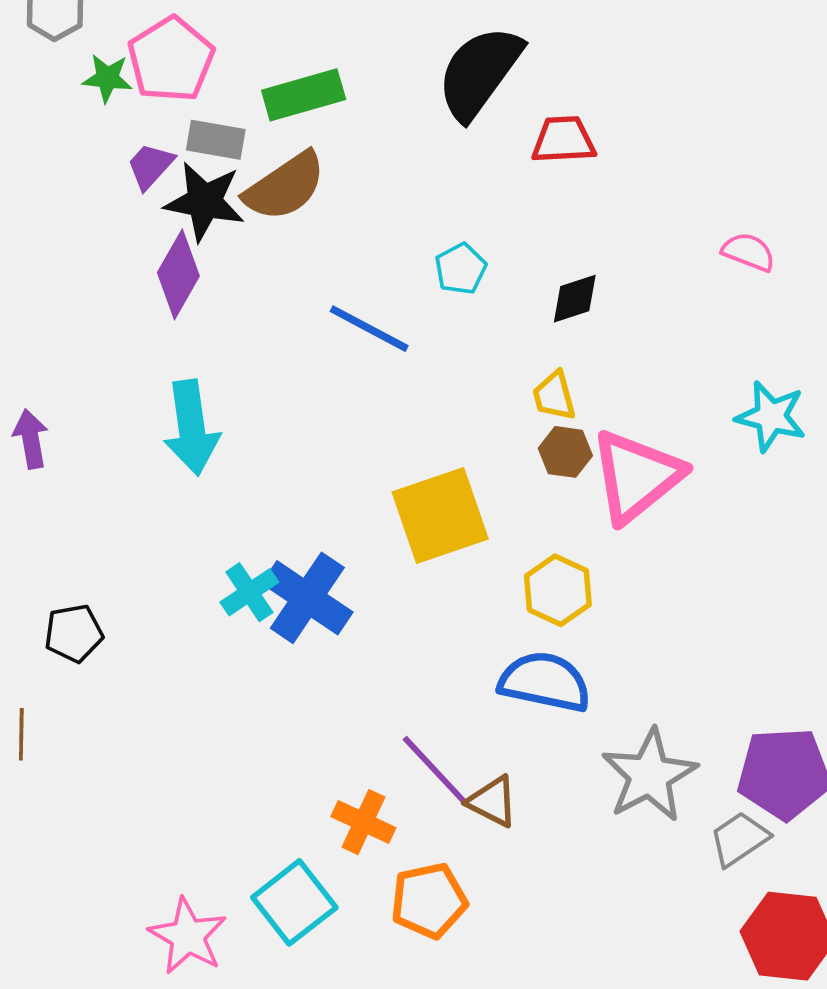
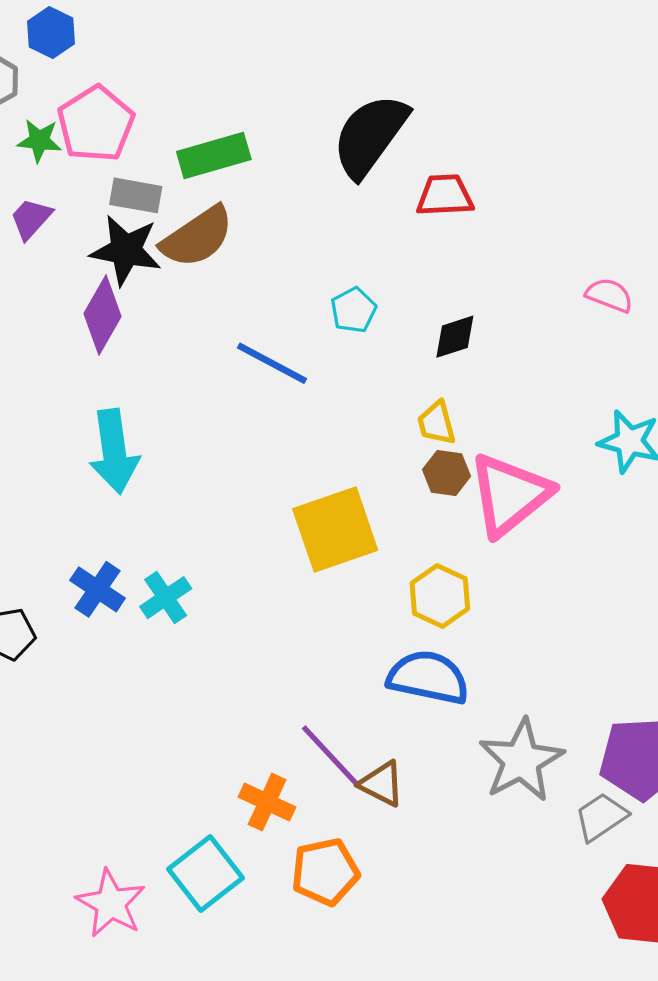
purple trapezoid: (150, 166) -> (31, 219), moved
blue cross: (307, 598) -> (98, 589), moved, size x0.7

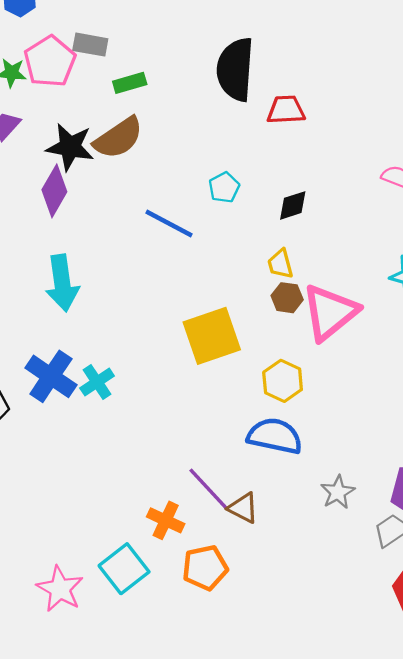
black semicircle: (370, 136) -> (235, 69), turned -32
green rectangle: (214, 156) -> (130, 83), size x0.7
gray rectangle: (136, 195) -> (90, 45), moved
blue cross: (98, 589) -> (51, 376), size x1.4
gray star: (521, 760) -> (338, 492), size x0.6

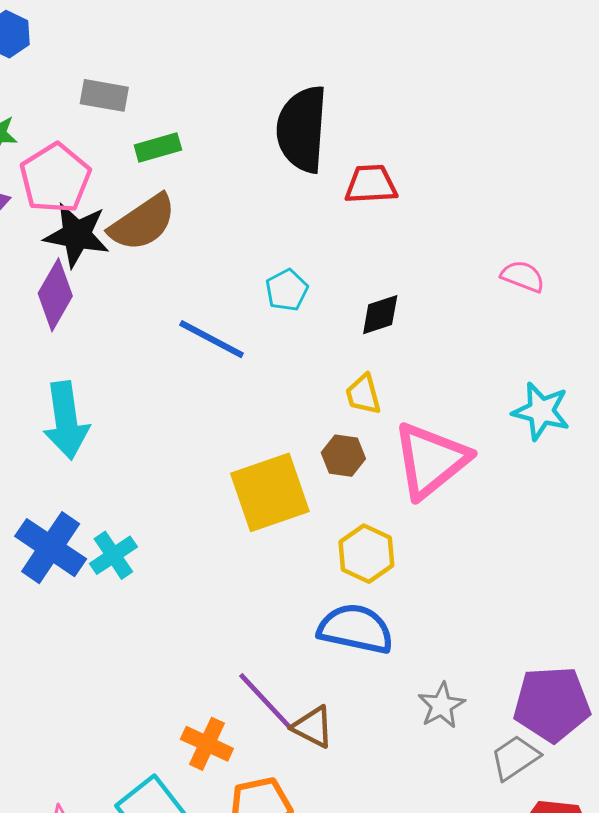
pink pentagon: (50, 61) -> (55, 178), moved
brown hexagon: (287, 298) -> (343, 456), moved

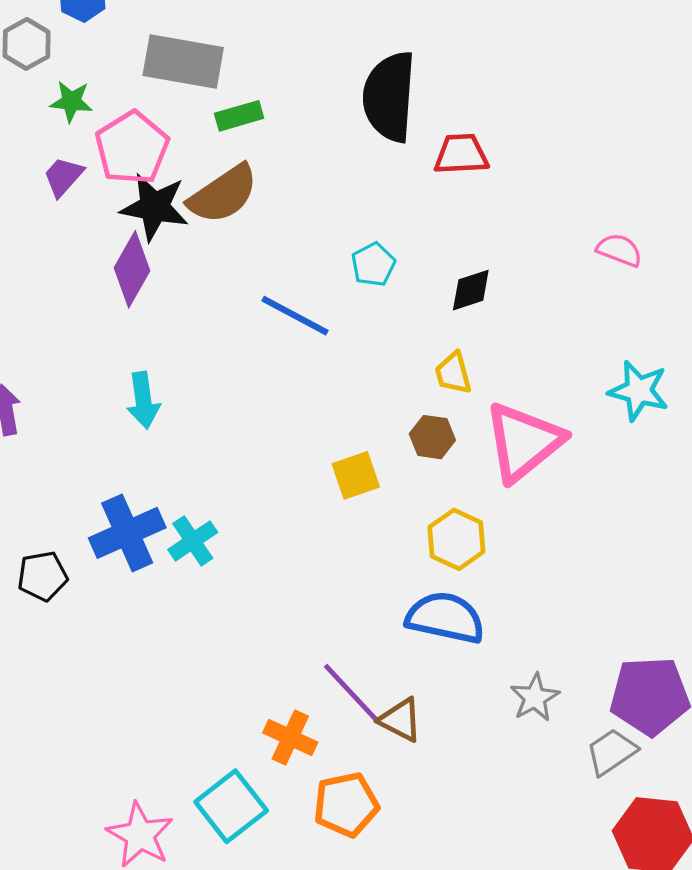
gray rectangle: (104, 95) -> (183, 61), size x1.6
cyan arrow: (66, 420) -> (143, 400), size x0.7
yellow square: (270, 492) -> (356, 475), size x0.6
blue cross: (51, 548) -> (127, 533), turned 32

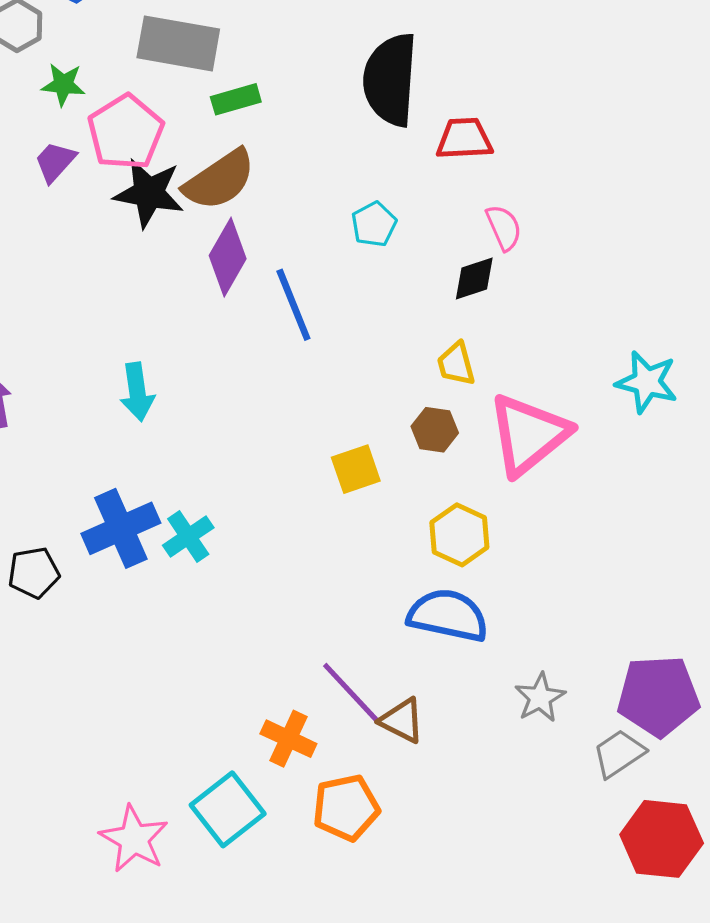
pink semicircle: (619, 250) -> (504, 228), moved, turned 45
cyan pentagon: (373, 264) -> (374, 224), moved
purple diamond: (132, 269) -> (228, 257), moved
blue line: (295, 316) -> (293, 305), turned 40

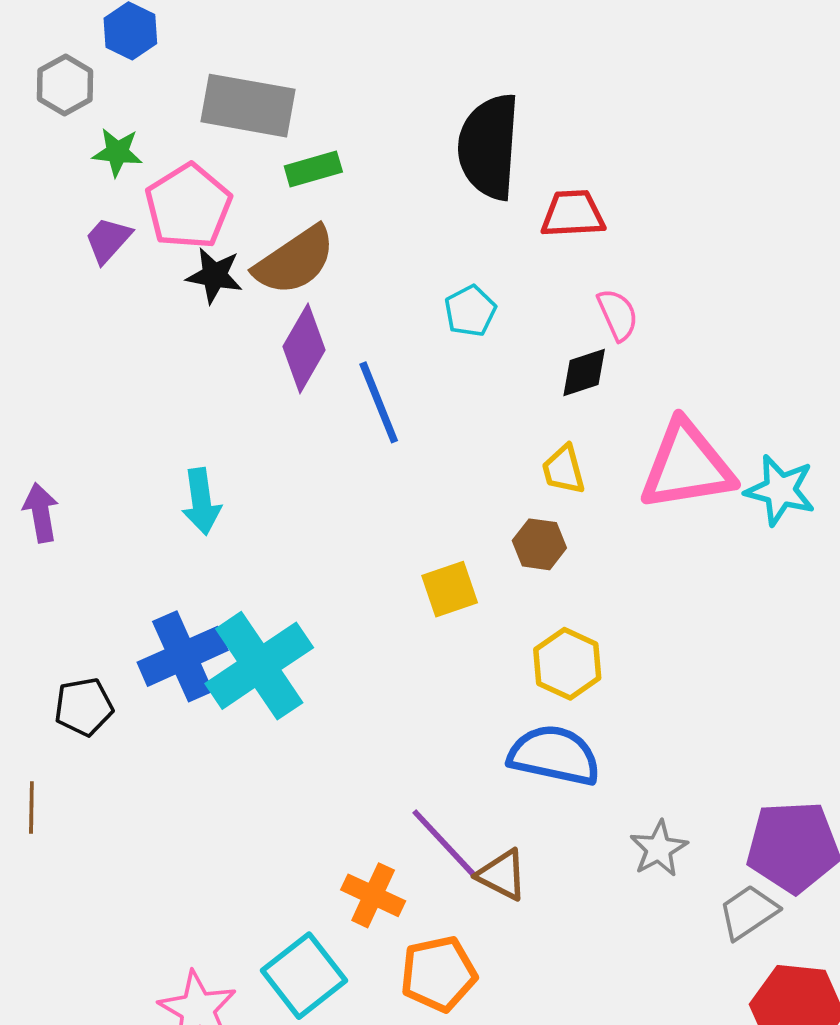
black star: (149, 193) -> (214, 275), size x0.7
pink triangle: (528, 435) -> (687, 466), moved, turned 30
cyan cross: (188, 537) -> (259, 666), size x1.8

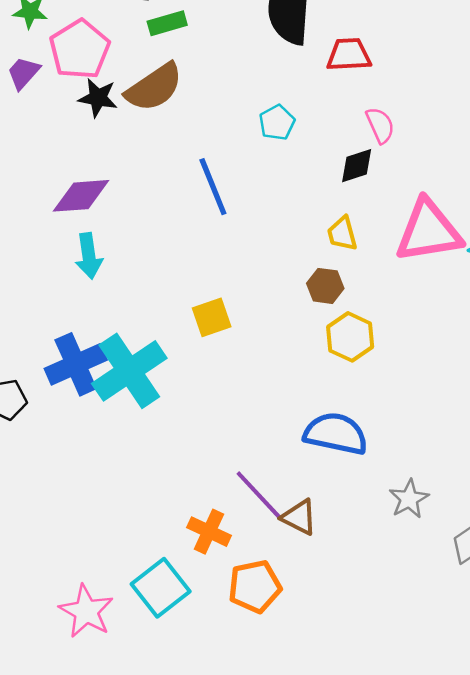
purple diamond: (304, 348) -> (81, 196), moved, turned 56
yellow square: (450, 589) -> (212, 317), moved
yellow hexagon: (567, 664) -> (350, 337), moved

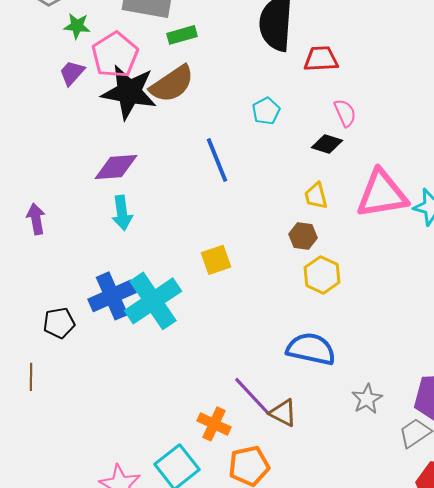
black star: (98, 98) -> (129, 92), size x1.8
black diamond: (357, 166) -> (327, 144), turned 36

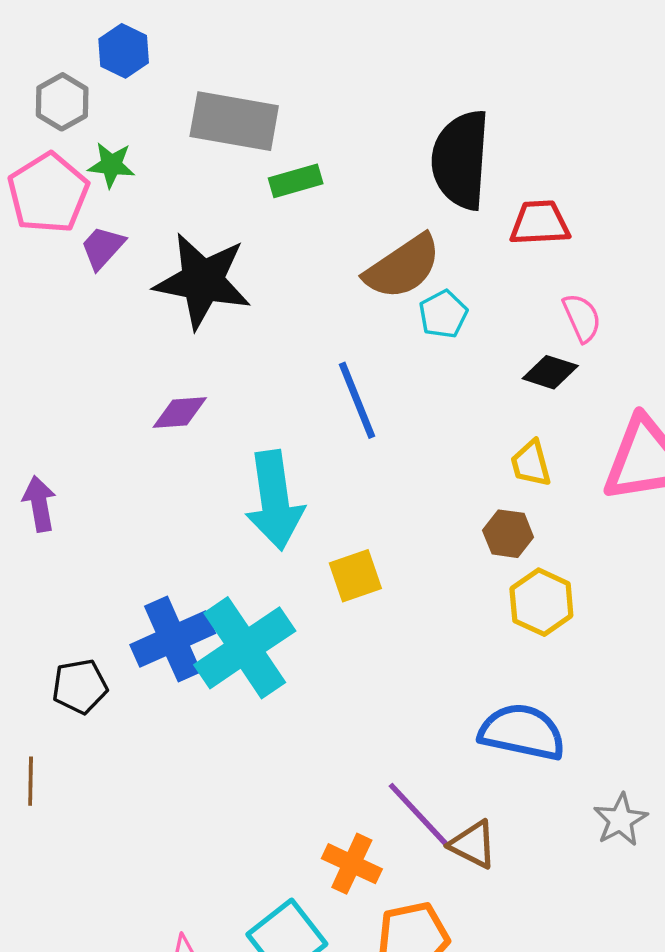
pink pentagon: (115, 55) -> (48, 193), moved
brown semicircle: (172, 84) -> (403, 267), moved
purple diamond: (116, 167) -> (180, 413), size x0.7
cyan arrow: (122, 213) -> (275, 500), moved, size x1.6

